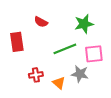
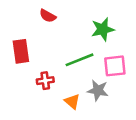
red semicircle: (41, 22) -> (48, 16), moved
red cross: (36, 75) -> (45, 81), moved

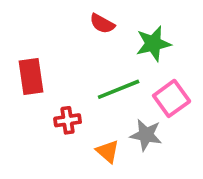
red semicircle: (48, 16) -> (102, 24), moved
pink square: (115, 66) -> (172, 98), turned -30

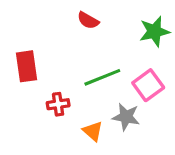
green star: (153, 44) -> (154, 31), moved

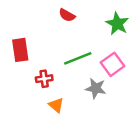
green star: (154, 31) -> (117, 24), turned -30
orange triangle: (93, 131) -> (56, 105), moved

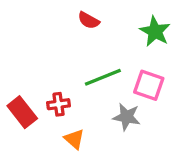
red rectangle: (20, 50) -> (22, 112), moved, turned -30
pink square: (112, 64) -> (149, 85), turned -35

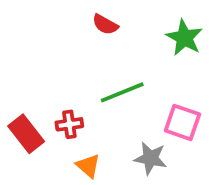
pink square: (149, 85) -> (182, 122), moved
gray star: (127, 117) -> (150, 158), moved

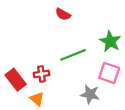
green star: (184, 38) -> (110, 41), moved
orange triangle: (88, 166) -> (37, 99), moved

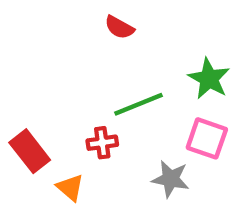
red cross: (42, 74) -> (102, 143), moved

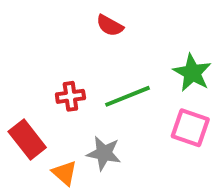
red cross: (102, 143) -> (70, 96), moved
gray star: (171, 179) -> (104, 153), moved

